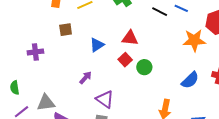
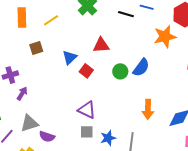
red square: (125, 60) -> (86, 71), moved
purple arrow: (86, 78) -> (22, 94), moved
blue semicircle: (190, 80) -> (141, 68), moved

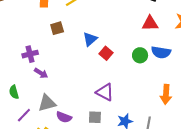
red triangle: (101, 45) -> (150, 23), moved
blue semicircle: (141, 68) -> (161, 52), turned 60
purple arrow: (22, 94) -> (41, 73), turned 88
gray square: (87, 132) -> (95, 117), moved

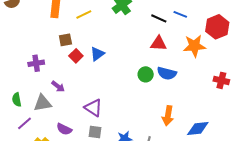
red square: (106, 53) -> (76, 56), moved
purple arrow: (41, 73) -> (58, 86), moved
purple triangle: (105, 92) -> (93, 108), moved
gray triangle: (47, 103) -> (42, 103), moved

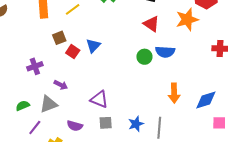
red triangle: (158, 43) -> (151, 24), turned 42
green semicircle: (17, 100) -> (23, 106), turned 88

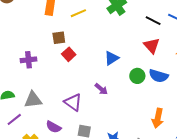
blue triangle: (93, 46) -> (112, 58), moved
purple arrow: (61, 85) -> (101, 89), moved
purple triangle: (99, 99) -> (73, 102), moved

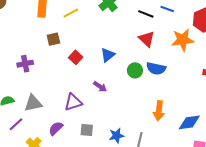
red square: (69, 54) -> (76, 57), moved
purple triangle: (73, 102) -> (73, 102), turned -48
purple semicircle: (54, 127) -> (56, 128), turned 112

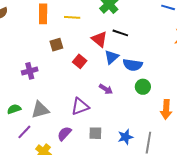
yellow line: (71, 13) -> (72, 17), turned 35
black line: (146, 14) -> (120, 33), moved
red triangle: (147, 39) -> (99, 39), moved
blue semicircle: (156, 69) -> (133, 65), moved
green circle: (135, 70) -> (143, 87), moved

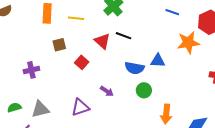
blue triangle: (112, 57) -> (158, 61), moved, turned 42

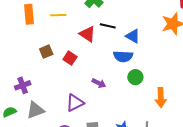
brown square: (59, 45) -> (46, 52), moved
blue triangle: (158, 61) -> (133, 36), moved, turned 35
purple cross: (31, 70) -> (23, 85), moved

